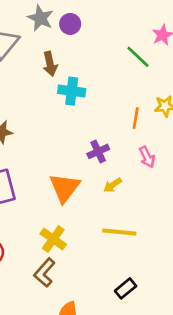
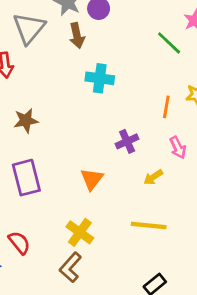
brown arrow: (50, 64) -> (77, 36), moved
yellow arrow: (113, 185) -> (153, 177), moved
orange triangle: (65, 188) -> (92, 179), size x0.7

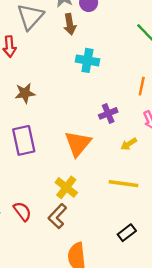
orange triangle: (92, 179) -> (78, 144), size x1.4
red semicircle: (19, 243) -> (22, 211), moved

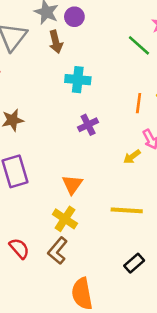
purple cross: (108, 113) -> (88, 125), moved
orange triangle: (78, 144) -> (72, 184), moved, size x0.7
yellow arrow: (129, 144) -> (132, 157), moved

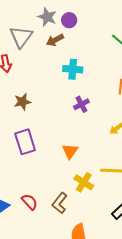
brown arrow: (56, 42) -> (55, 40), turned 78
yellow cross: (65, 219) -> (84, 182), moved

